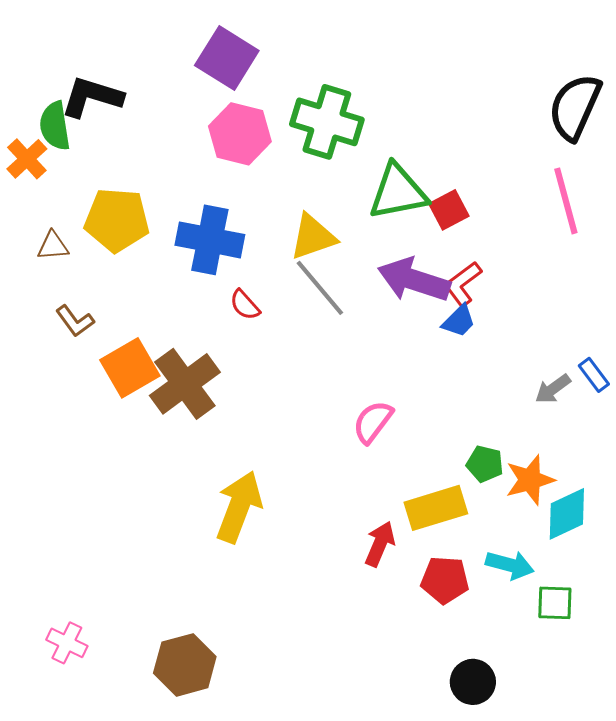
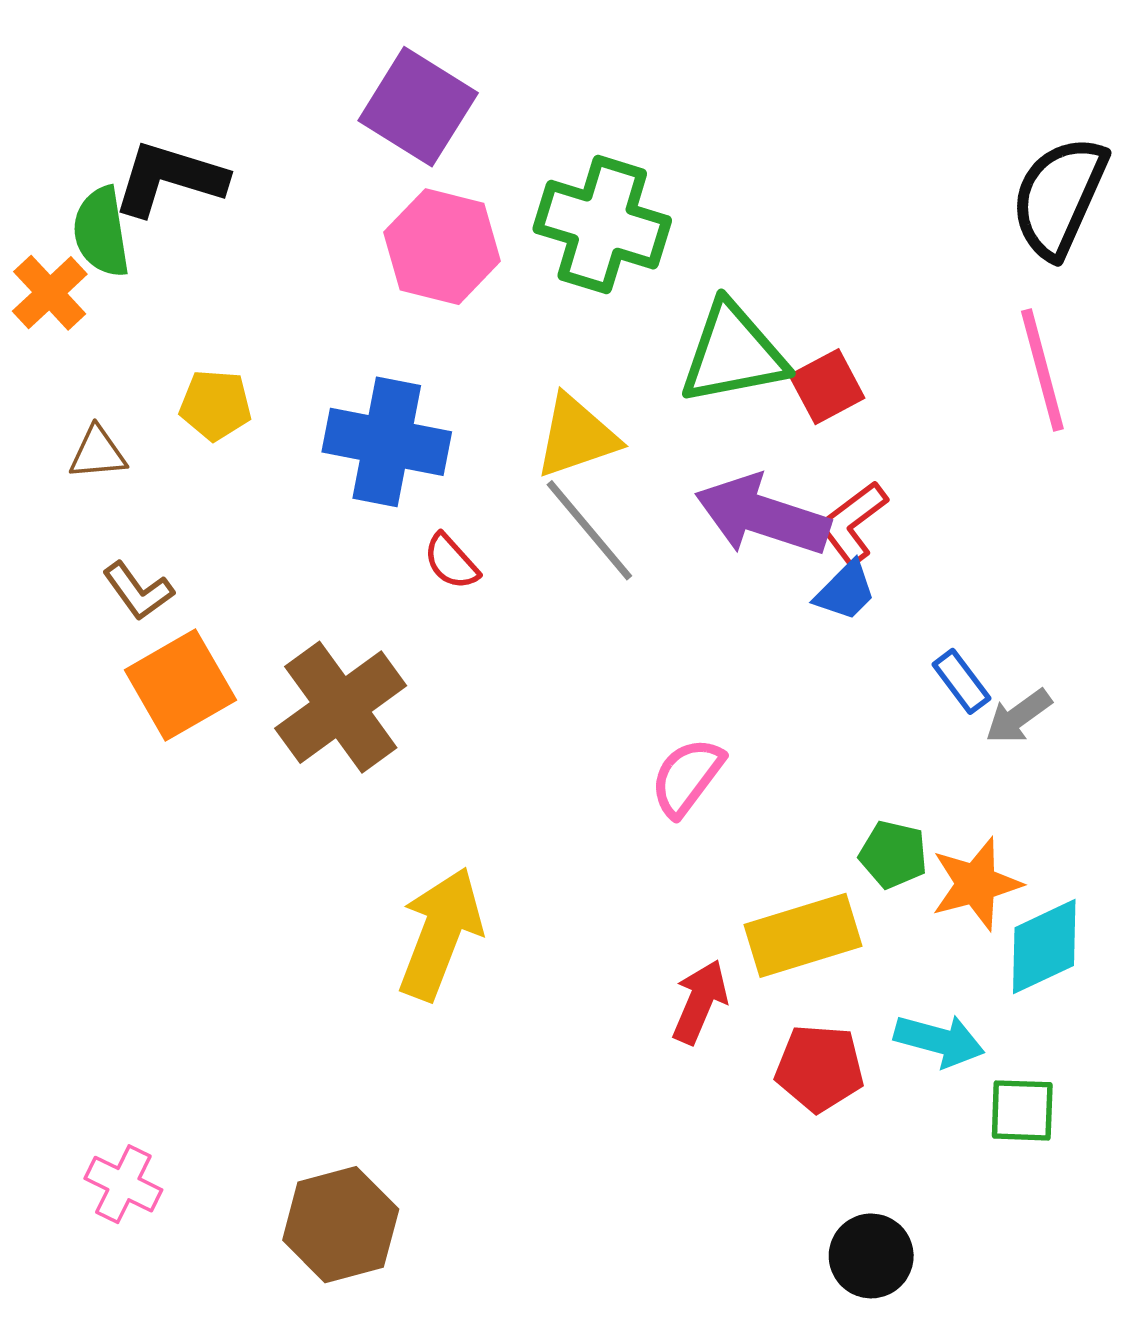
yellow pentagon: (117, 220) -> (215, 405), size x0.6
orange square: (130, 368) -> (180, 685), moved
blue rectangle: (594, 375) -> (961, 681), moved

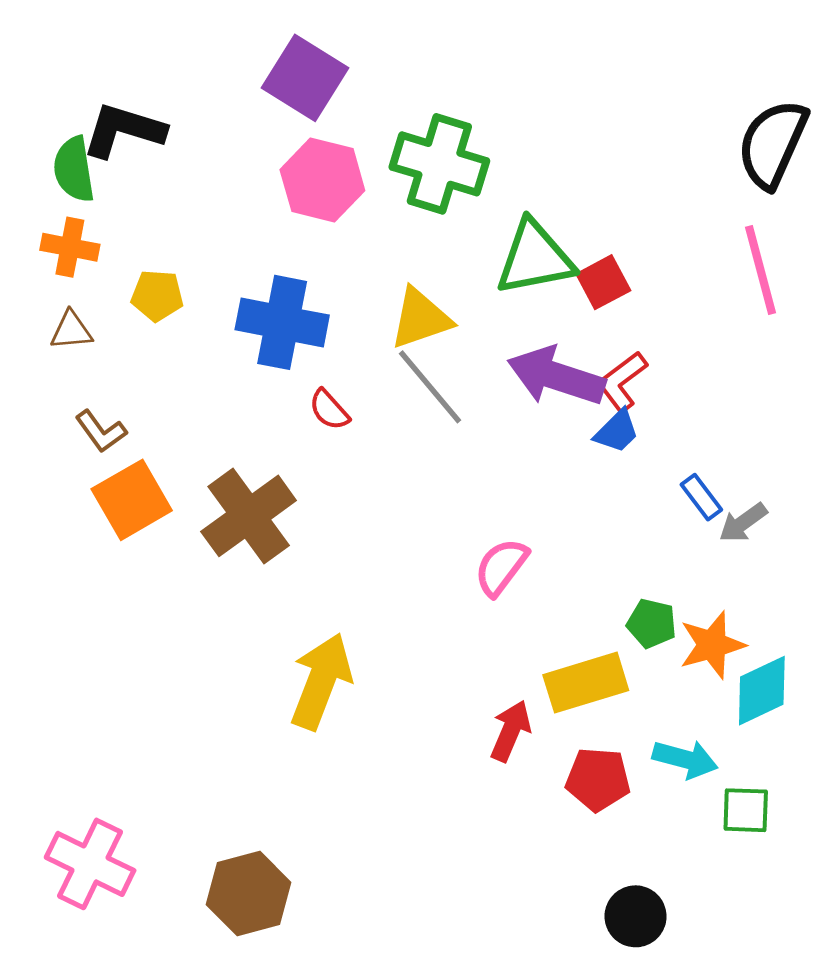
orange cross: (50, 293) -> (70, 247), moved, turned -36
pink cross: (123, 1184) -> (90, 864), size x1.6

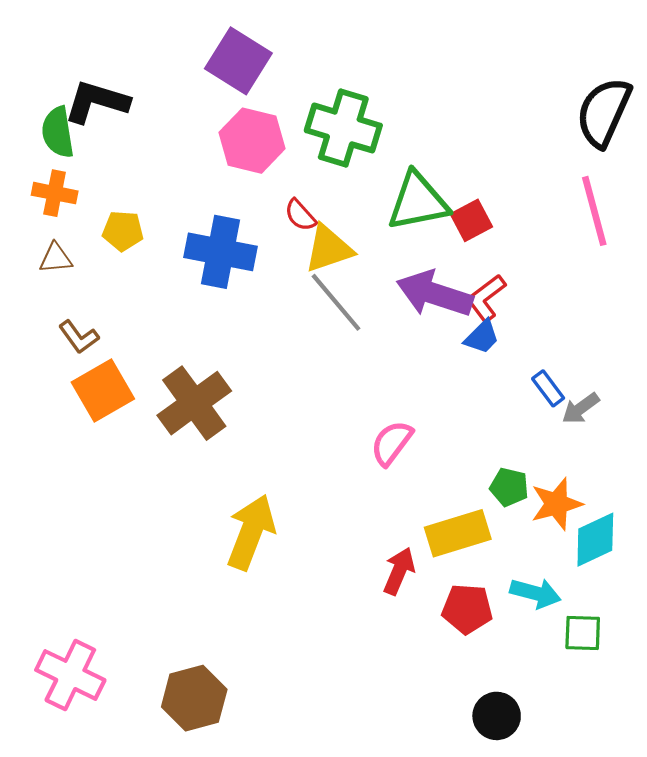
red semicircle: (329, 410) -> (300, 215), moved

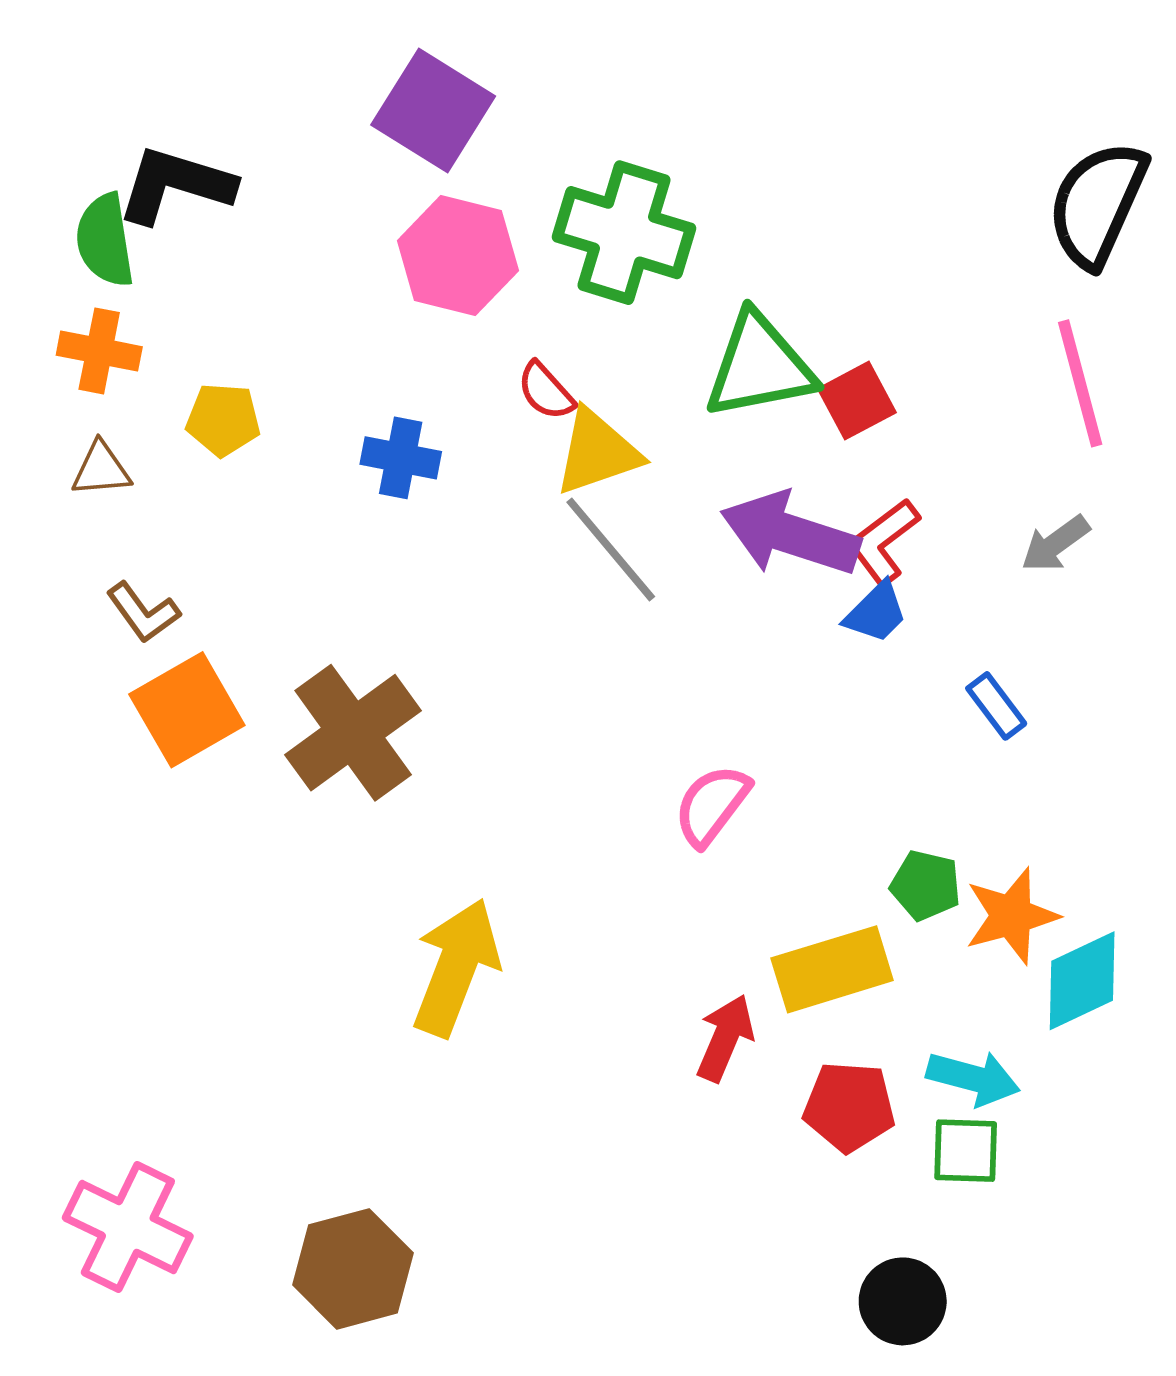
blue cross: (220, 252) -> (401, 458), size x0.6
gray arrow: (581, 408) -> (1055, 544), moved
green square: (583, 633) -> (966, 1151), moved

